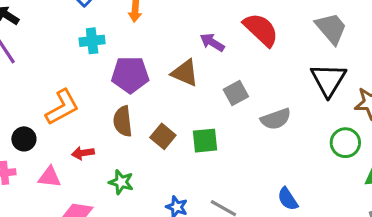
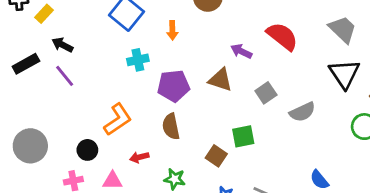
brown square: (163, 136) -> (216, 156), moved

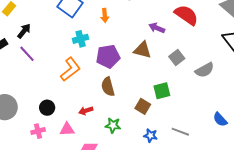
black arrow: (62, 45) -> (24, 31), turned 105
orange L-shape: (118, 119) -> (70, 69), moved

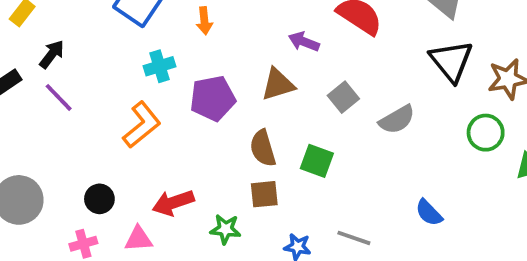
brown triangle: (142, 50) -> (278, 84), turned -30
brown semicircle: (108, 87) -> (263, 148), moved
green square: (162, 91) -> (317, 161), turned 36
brown square: (143, 106) -> (264, 194), moved, turned -35
red arrow: (86, 111) -> (173, 203), size x1.5

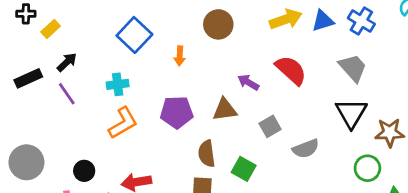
cyan cross: (160, 66) -> (118, 84), moved

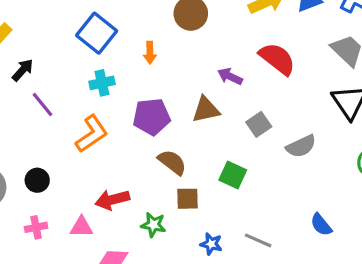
cyan cross: (118, 84) -> (102, 83), moved
purple line: (67, 94) -> (42, 105), moved
brown semicircle: (207, 154) -> (172, 162), moved, turned 140
black circle: (84, 171) -> (37, 180), moved

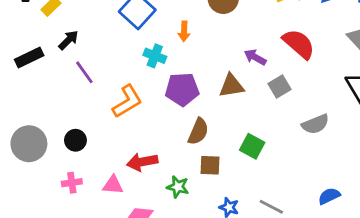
cyan cross: (102, 83) -> (155, 56), moved, turned 30
gray square: (259, 124) -> (280, 87), moved
brown semicircle: (172, 162) -> (198, 131), turned 72
blue semicircle: (321, 225) -> (329, 196), turned 100

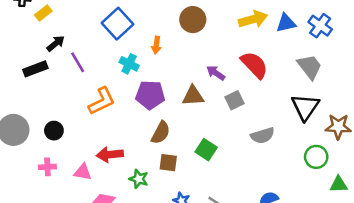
black rectangle: (29, 58) -> (35, 69), moved
purple line: (84, 72) -> (78, 62), moved

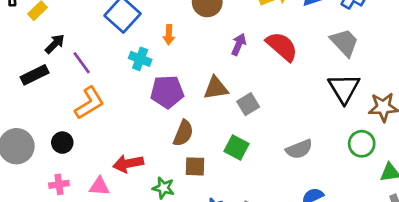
purple arrow: (216, 73) -> (239, 44), moved, turned 84
gray square: (235, 100) -> (248, 104), moved
orange L-shape: (102, 101) -> (89, 103), moved
gray semicircle: (263, 136) -> (299, 149), moved

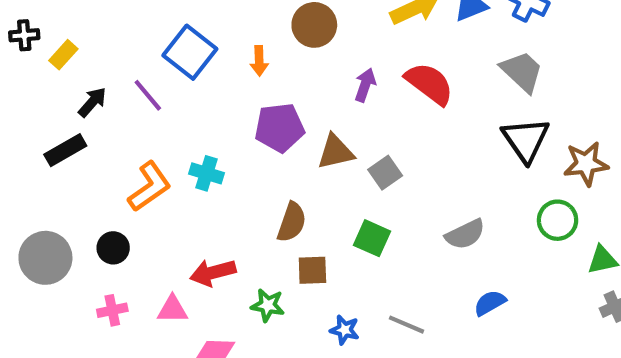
orange arrow: (169, 35) -> (259, 61), moved
cyan cross: (140, 59) -> (206, 173), moved
purple line: (82, 63) -> (148, 95), moved
purple pentagon: (167, 92) -> (279, 128), moved

